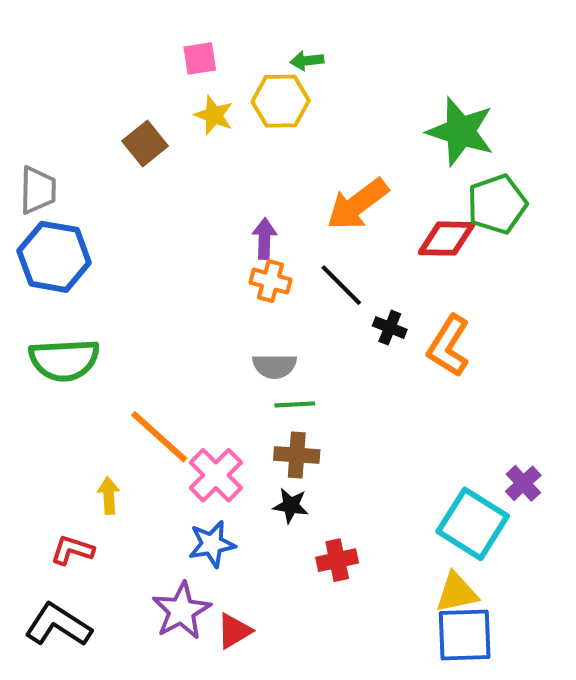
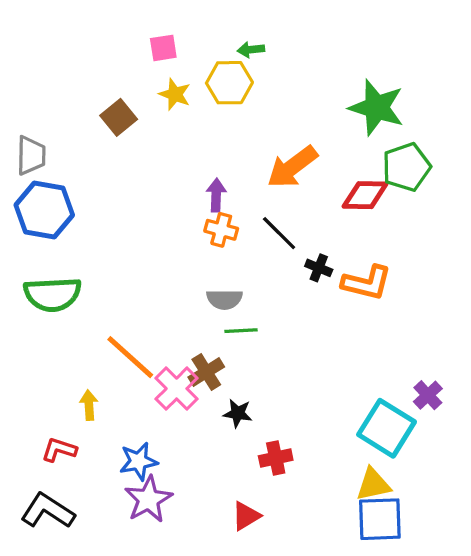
orange L-shape: (448, 346) -> (367, 283), turned -108
brown cross: (297, 455) -> (206, 372), moved, turned -36
blue star: (212, 544) -> (138, 461), moved
red triangle: (234, 631) -> (246, 516), moved

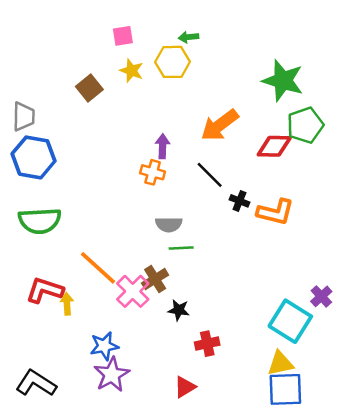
orange cross: (221, 230) -> (153, 172), moved
red L-shape: (59, 450) -> (45, 290), moved, size x1.4

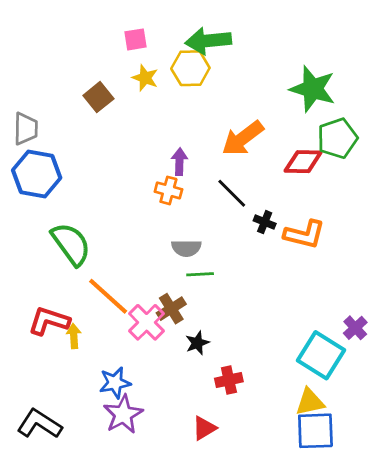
green arrow: (189, 37) -> (208, 41), size x2.0
green semicircle: (40, 221) -> (71, 244), moved, turned -123
black star: (179, 310) -> (197, 343), turned -30

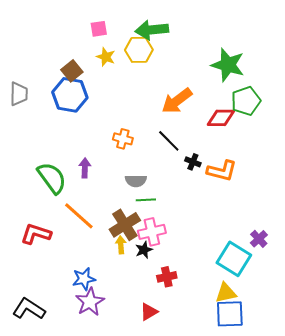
purple arrow: (179, 162) -> (85, 168), moved
blue hexagon: (37, 174) -> (70, 95), moved
brown cross: (171, 309) -> (125, 225), size x1.4
pink cross: (147, 322) -> (152, 232), moved, turned 32
yellow arrow: (74, 336) -> (121, 245), moved

